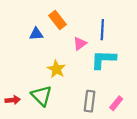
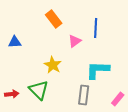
blue triangle: (36, 34) -> (15, 42), moved
cyan L-shape: (103, 60) -> (98, 70), moved
pink rectangle: (116, 103) -> (118, 99), moved

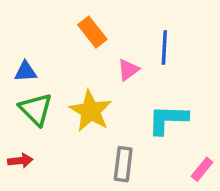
yellow star: (53, 65) -> (91, 111), size x1.4
green triangle: (39, 90) -> (36, 109), moved
gray rectangle: (84, 95) -> (123, 164), moved

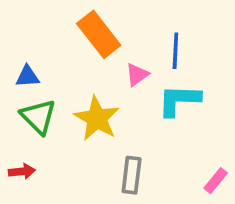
orange rectangle: (92, 32) -> (99, 34), size x1.4
cyan L-shape: (168, 119) -> (179, 100), moved

